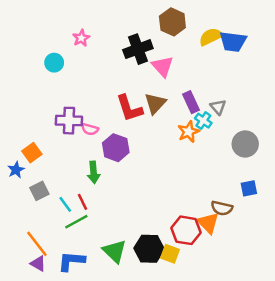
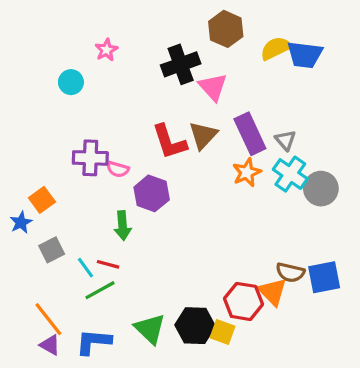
purple rectangle: (191, 102) -> (250, 134), size x1.4
cyan cross: (203, 121) -> (290, 174), moved, size x1.5
blue square: (249, 188) -> (324, 277), moved, size x1.5
red line: (82, 202) -> (108, 264), turned -49

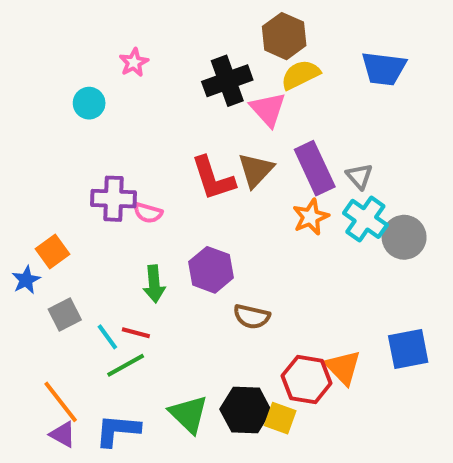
yellow semicircle: (276, 48) -> (300, 75), moved
purple hexagon: (152, 193) -> (211, 270), moved
brown semicircle: (290, 272) -> (252, 317), moved

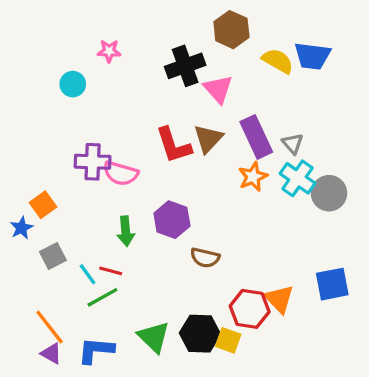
pink star: (134, 62) -> (109, 51), turned 30
yellow semicircle: (300, 75) -> (278, 61), moved, turned 56
pink semicircle: (148, 213) -> (121, 173), size x1.5

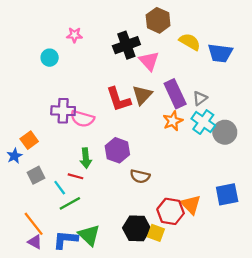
blue trapezoid: (312, 56) -> (220, 53), moved
gray triangle: (293, 144) -> (200, 98), turned 35
red line: (111, 271) -> (76, 176), moved
green triangle: (154, 337) -> (89, 235), moved

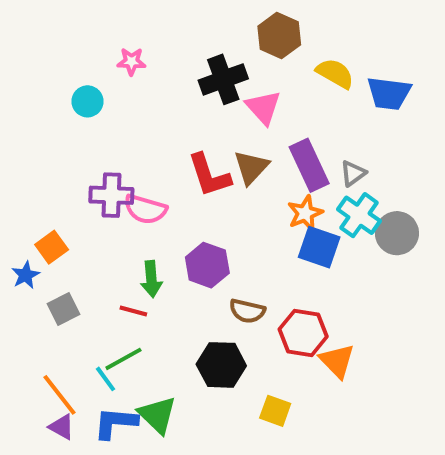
cyan line: (60, 188) -> (105, 379), moved
blue square: (227, 194) -> (319, 247), moved, turned 30
red hexagon: (171, 211) -> (303, 333), moved
black hexagon: (137, 228) -> (221, 365), moved

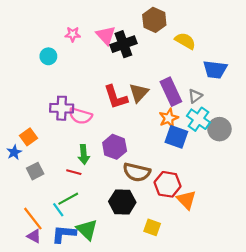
blue trapezoid: (389, 93) -> (215, 70), moved
pink triangle: (263, 107) -> (106, 35), moved
brown semicircle: (247, 311) -> (137, 172), size x1.4

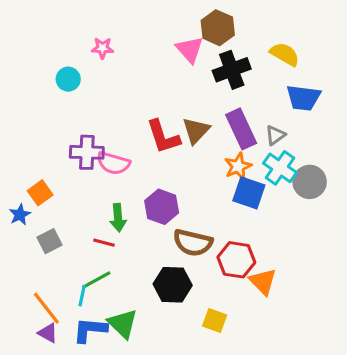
pink triangle: (106, 35) -> (190, 50), moved
yellow semicircle: (185, 41) -> (285, 54), moved
black cross: (123, 44) -> (232, 70), moved
cyan line: (58, 210) -> (82, 296), turned 48

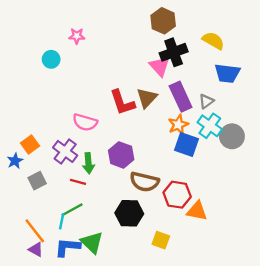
pink triangle: (190, 50) -> (160, 66), moved
purple cross: (87, 152) -> (65, 151), moved, turned 35
orange triangle: (263, 282) -> (197, 211), turned -35

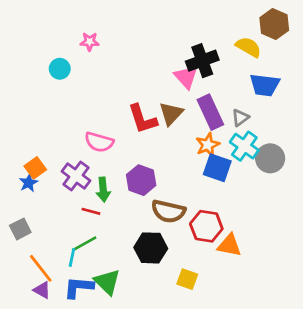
brown hexagon: (163, 21) -> (274, 24), moved
blue star: (15, 161) -> (28, 183), moved
gray square: (37, 181) -> (20, 229), moved

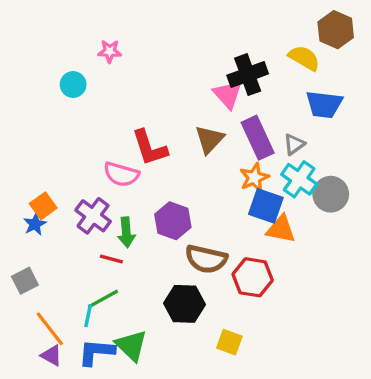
red L-shape: (143, 119) -> (150, 148), moved
orange triangle: (229, 245) -> (281, 229), moved

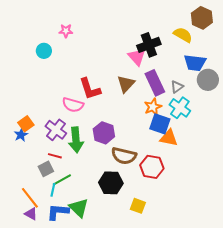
gray circle: (331, 194) -> (208, 80), moved
green arrow: (126, 232) -> (76, 140), size x1.4
red line: (111, 259) -> (55, 156), moved
gray square: (25, 281) -> (46, 169), moved

